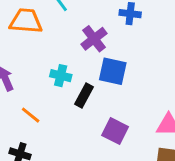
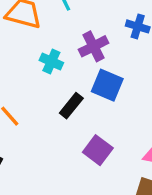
cyan cross: (61, 76) -> (51, 61), moved

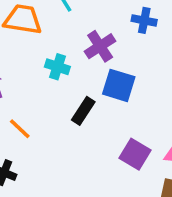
purple square: (98, 150) -> (135, 154), moved

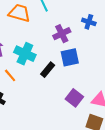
cyan cross: (57, 67) -> (25, 54), moved, size x1.5
blue square: (119, 85) -> (70, 57), turned -36

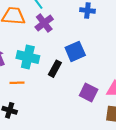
purple cross: (62, 34) -> (44, 23), moved
orange line: (10, 75) -> (17, 83), turned -40

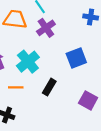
cyan cross: (28, 57) -> (28, 62), turned 35
black rectangle: (55, 69) -> (49, 87), moved

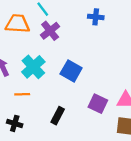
blue square: (76, 58) -> (71, 71), moved, turned -36
black rectangle: (49, 87) -> (58, 116), moved

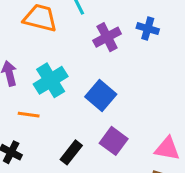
purple cross: (50, 31) -> (107, 37), moved
purple square: (98, 104) -> (114, 141), moved

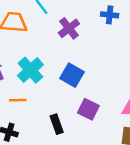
blue cross: (148, 29) -> (110, 15), moved
black rectangle: (71, 152) -> (57, 124), turned -48

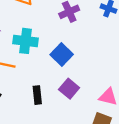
cyan cross: (30, 70) -> (26, 41), turned 35

